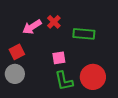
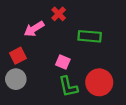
red cross: (54, 22) -> (59, 14), moved
pink square: (59, 58) -> (63, 62), turned 32

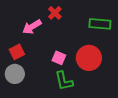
green rectangle: (90, 36) -> (100, 24), moved
red circle: (99, 82) -> (89, 58), moved

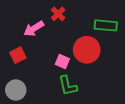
red circle: (89, 58) -> (87, 50), moved
gray circle: (15, 74) -> (16, 90), moved

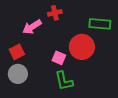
red cross: (58, 14) -> (55, 13), turned 32
gray circle: (16, 90) -> (18, 74), moved

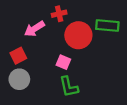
red circle: (82, 47) -> (78, 35), moved

